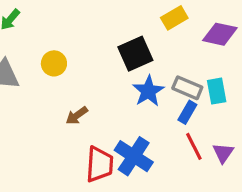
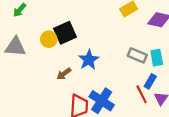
black square: (135, 54) -> (65, 33), moved
blue star: (148, 91) -> (89, 60), moved
blue rectangle: (187, 112) -> (150, 81), moved

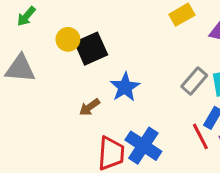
yellow circle: (49, 39) -> (68, 39), moved
gray rectangle: (137, 55) -> (194, 81), turned -72

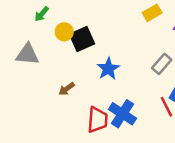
green arrow: (26, 16) -> (42, 14), moved
brown arrow: (89, 107) -> (67, 89), moved

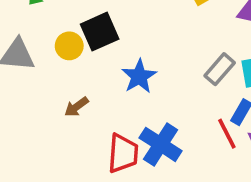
yellow circle: (64, 32) -> (69, 46), moved

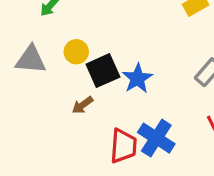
black square: (100, 32) -> (103, 71), moved

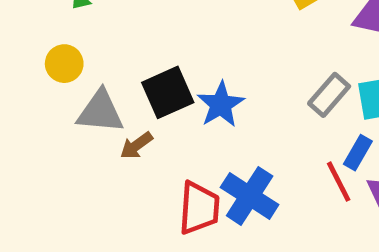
yellow circle: (76, 52) -> (64, 64), moved
gray triangle: (31, 60) -> (100, 112), moved

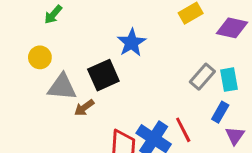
blue star: (221, 105) -> (131, 43), moved
red line: (339, 182) -> (183, 130), moved

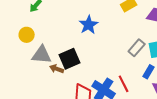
black square: (103, 75) -> (70, 59), moved
brown arrow: (84, 108) -> (57, 69), turned 56

